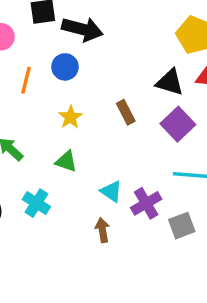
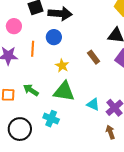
green triangle: (66, 161) -> (64, 92), size x1.6
brown arrow: (102, 230) -> (110, 132), moved

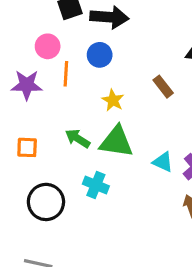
pink circle: (14, 26) -> (48, 46), moved
green arrow: (31, 90) -> (78, 138), moved

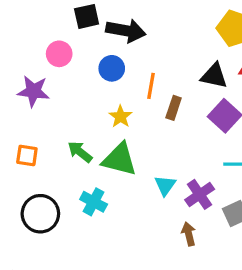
orange line: (66, 74) -> (151, 86), moved
brown rectangle: (163, 87) -> (174, 108), turned 50
cyan triangle: (163, 162) -> (165, 185), turned 35

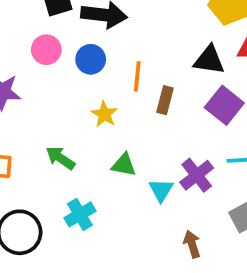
pink circle: (59, 54) -> (46, 50), moved
green triangle: (119, 159) -> (124, 165), moved, size x0.6
purple cross: (200, 194) -> (197, 175), moved
cyan cross: (94, 202) -> (80, 214), turned 35

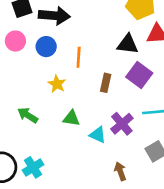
brown rectangle: (165, 100) -> (106, 83), moved
cyan triangle: (161, 190) -> (98, 135), turned -36
cyan cross: (80, 214) -> (33, 167), moved

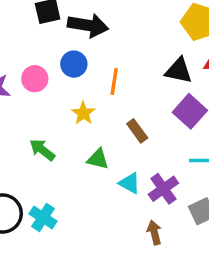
pink circle: (15, 41) -> (35, 79), moved
brown rectangle: (106, 83) -> (137, 131), moved, turned -54
purple cross: (122, 124) -> (163, 189), moved
cyan cross: (33, 167) -> (43, 217), turned -30

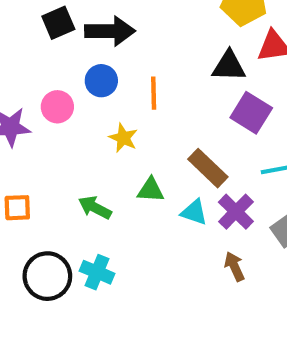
brown rectangle: (137, 131) -> (208, 168), moved, size x1.4
green arrow: (42, 150) -> (95, 208), moved

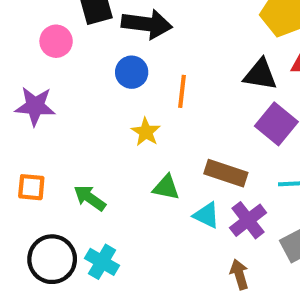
pink circle: (57, 107) -> (56, 41), moved
brown rectangle: (208, 168) -> (226, 173), turned -33
green arrow: (95, 208) -> (90, 198), moved

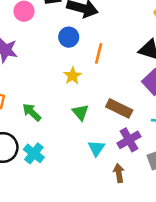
green triangle: (166, 187) -> (80, 112), turned 30
cyan triangle: (206, 215) -> (96, 148), moved, turned 30

